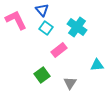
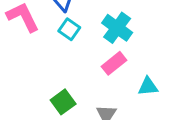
pink rectangle: (59, 50) -> (114, 63), moved

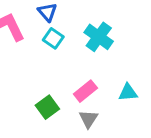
pink rectangle: (114, 63) -> (85, 91), moved

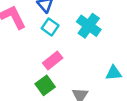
pink rectangle: (85, 91) -> (53, 61), moved

